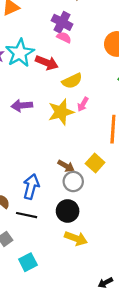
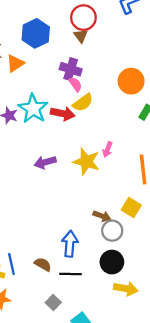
pink semicircle: (64, 37) -> (75, 84), turned 40
yellow semicircle: (72, 81) -> (83, 103), moved
yellow star: (61, 112) -> (86, 162), turned -30

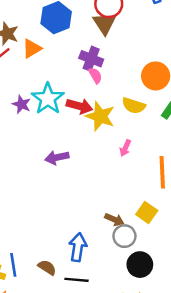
brown triangle: (81, 36) -> (105, 23), size x1.5
yellow semicircle: (83, 103) -> (134, 106), moved, turned 50
yellow star: (86, 162) -> (100, 116), moved
black circle: (112, 262) -> (140, 265), moved

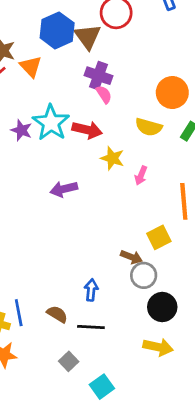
brown triangle: (105, 23) -> (88, 37), moved
orange triangle: (32, 49) -> (31, 67), turned -40
yellow star: (100, 116) -> (112, 158), moved, size x0.7
yellow square: (147, 212) -> (159, 237), moved, turned 30
blue arrow: (78, 247) -> (91, 290), size x0.7

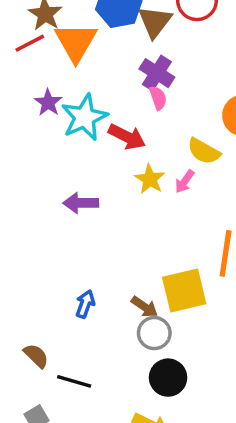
orange triangle: (31, 67) -> (76, 42), size x1.5
purple star: (21, 130) -> (48, 103), moved
pink arrow: (141, 176) -> (185, 181), moved
yellow square: (159, 237) -> (184, 290), size x1.5
blue arrow: (91, 290) -> (85, 304), moved

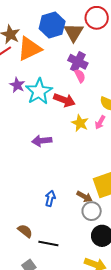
orange triangle: (76, 42) -> (30, 49), turned 40

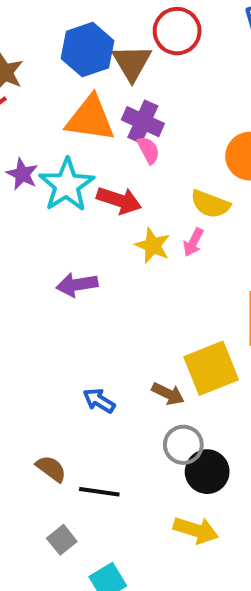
orange triangle: (30, 49) -> (90, 119), moved, turned 36
blue arrow: (50, 198) -> (99, 401), turned -70
gray circle: (92, 211) -> (183, 445), moved

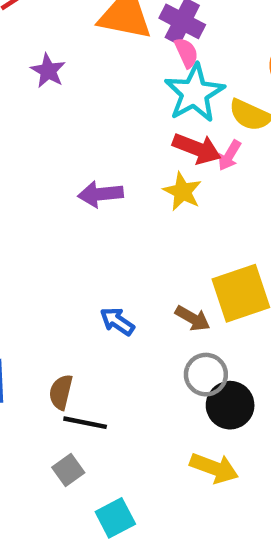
cyan star: (67, 185) -> (194, 93), moved
red arrow: (119, 200) -> (197, 148), moved
yellow star: (153, 245) -> (182, 192), moved
brown semicircle: (51, 469) -> (61, 392), turned -116
black line: (99, 492) -> (85, 423), moved

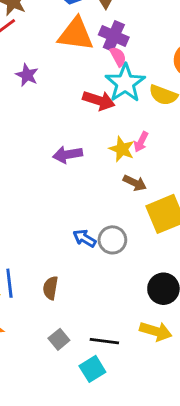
red arrow: (197, 148) -> (99, 100), moved
pink arrow: (229, 155) -> (141, 142), moved
brown arrow: (193, 318) -> (135, 183), moved
gray circle: (206, 375) -> (112, 240), moved
black line: (85, 423) -> (104, 341), moved

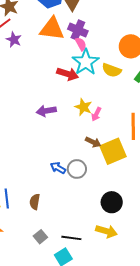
purple star: (27, 75) -> (14, 40), moved
pink arrow: (141, 142) -> (96, 114), moved
brown arrow: (135, 183) -> (93, 142), moved

